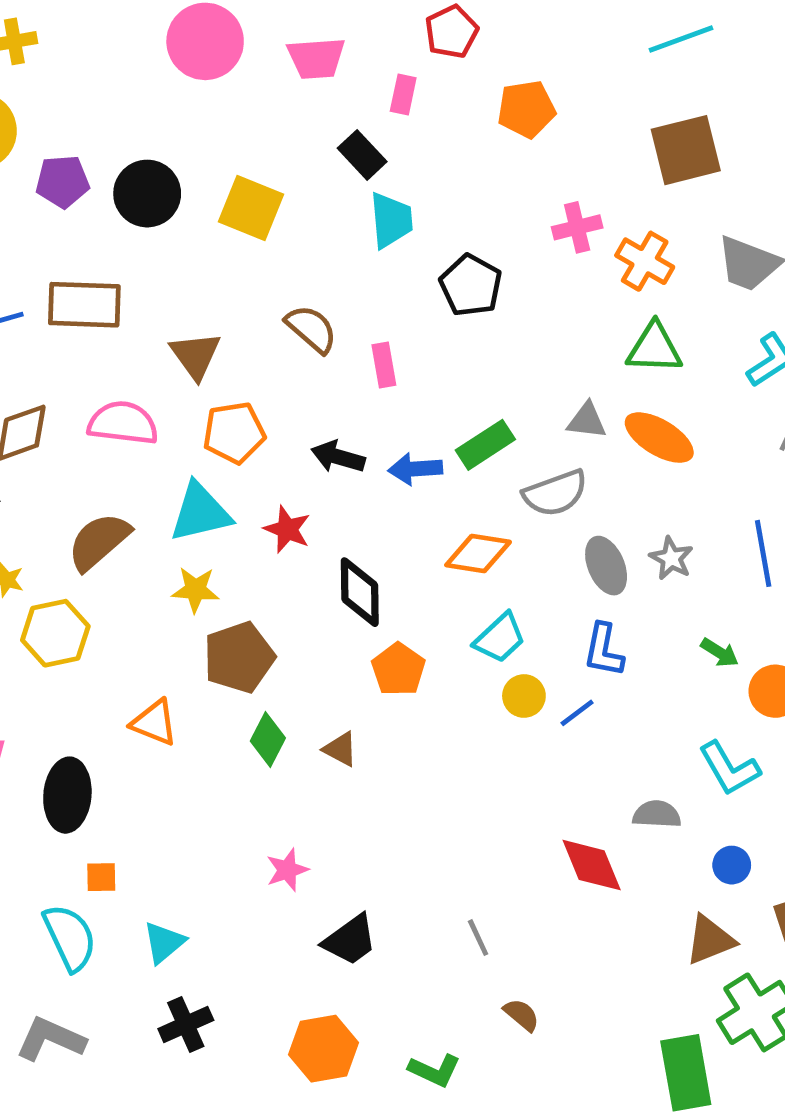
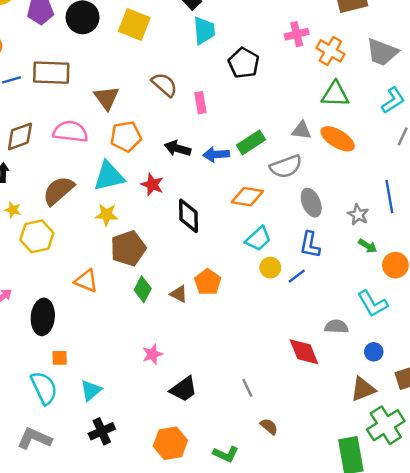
gray star: (671, 558) -> (358, 215), moved
orange pentagon: (398, 669) -> (208, 282), moved

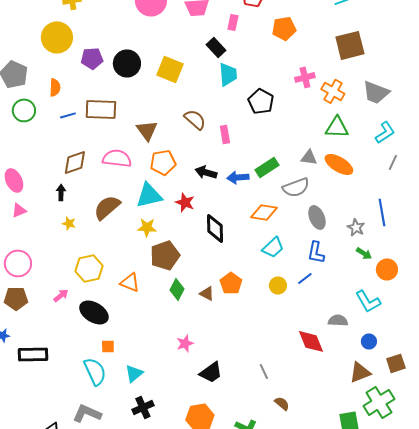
yellow hexagon: (37, 236) -> (89, 268), moved
yellow circle: (270, 268) -> (278, 285), moved
black ellipse: (43, 317) -> (94, 312), turned -64

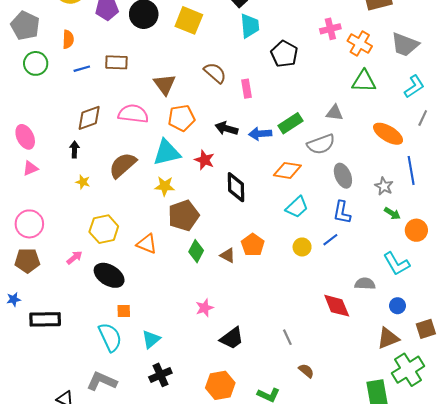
brown rectangle: (101, 109) -> (116, 62), size x0.7
orange ellipse: (339, 164) -> (388, 134), moved

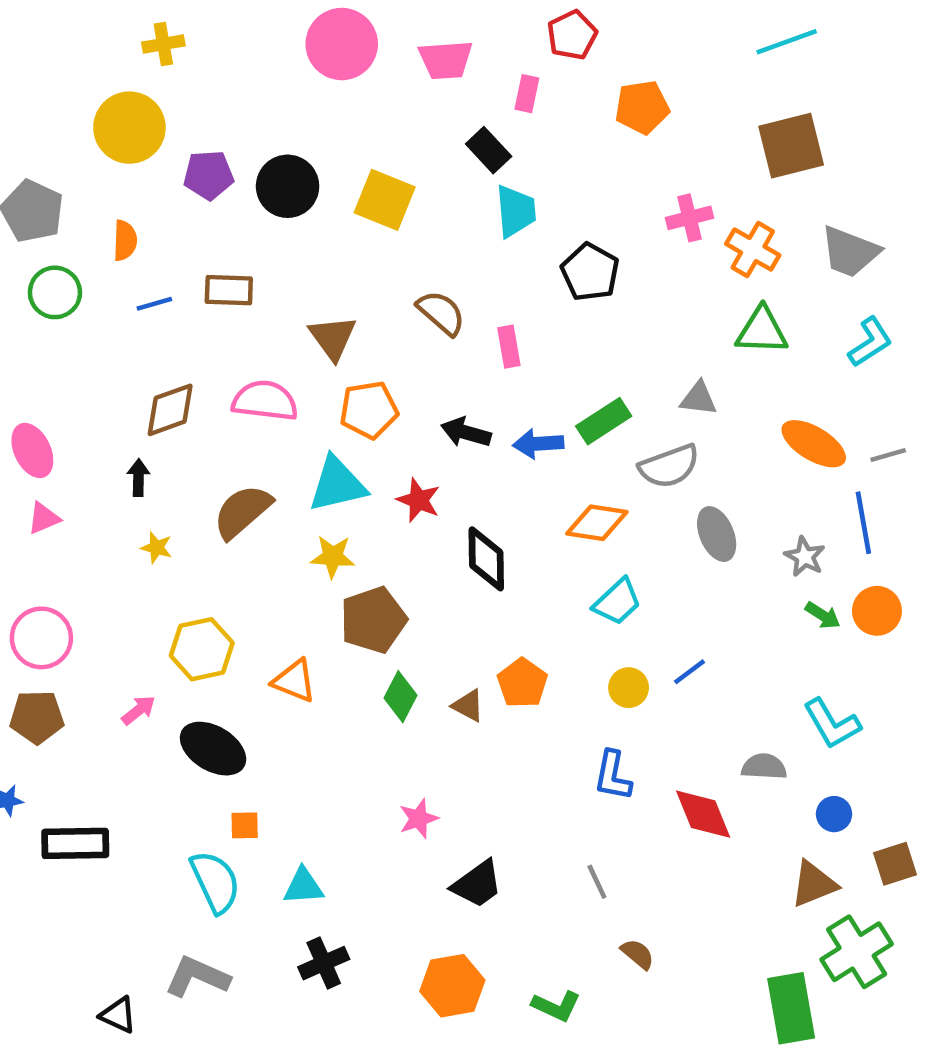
gray line: (423, 118) -> (888, 455), moved, turned 49
blue L-shape: (342, 212) -> (613, 776), moved
orange circle: (416, 230) -> (877, 611), moved
cyan triangle: (151, 339) -> (303, 886), turned 36

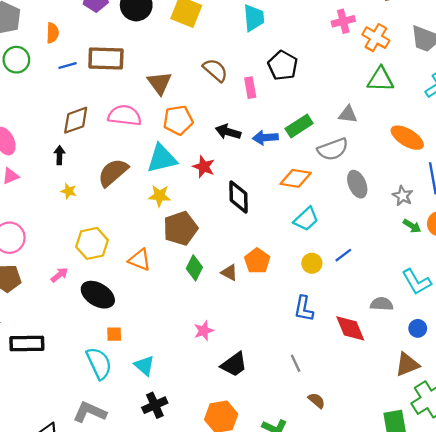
black pentagon: (590, 272) -> (283, 65), moved
brown rectangle: (229, 290) -> (106, 59), size x1.4
cyan triangle: (303, 886) -> (144, 366), turned 45

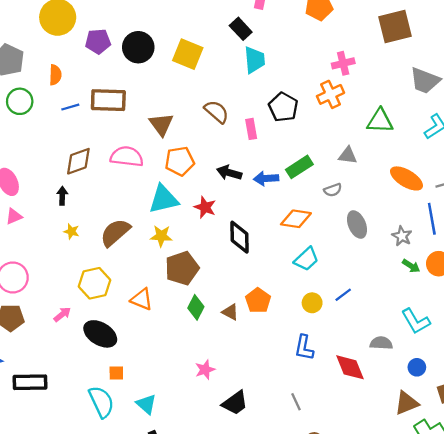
orange cross: (376, 38) -> (331, 94), moved, turned 35
gray semicircle: (333, 149) -> (333, 190), size x0.6
brown semicircle: (113, 173) -> (115, 233), moved

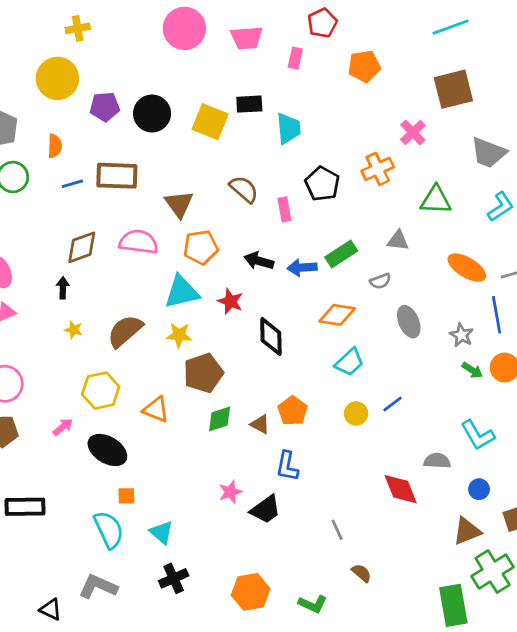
black rectangle: (241, 29) -> (249, 104), moved, turned -50
pink cross: (343, 63) -> (413, 132), moved, turned -30
green diamond: (196, 307) -> (220, 419), turned 45
blue L-shape: (304, 348) -> (287, 466), moved
black trapezoid: (235, 403) -> (266, 509), moved

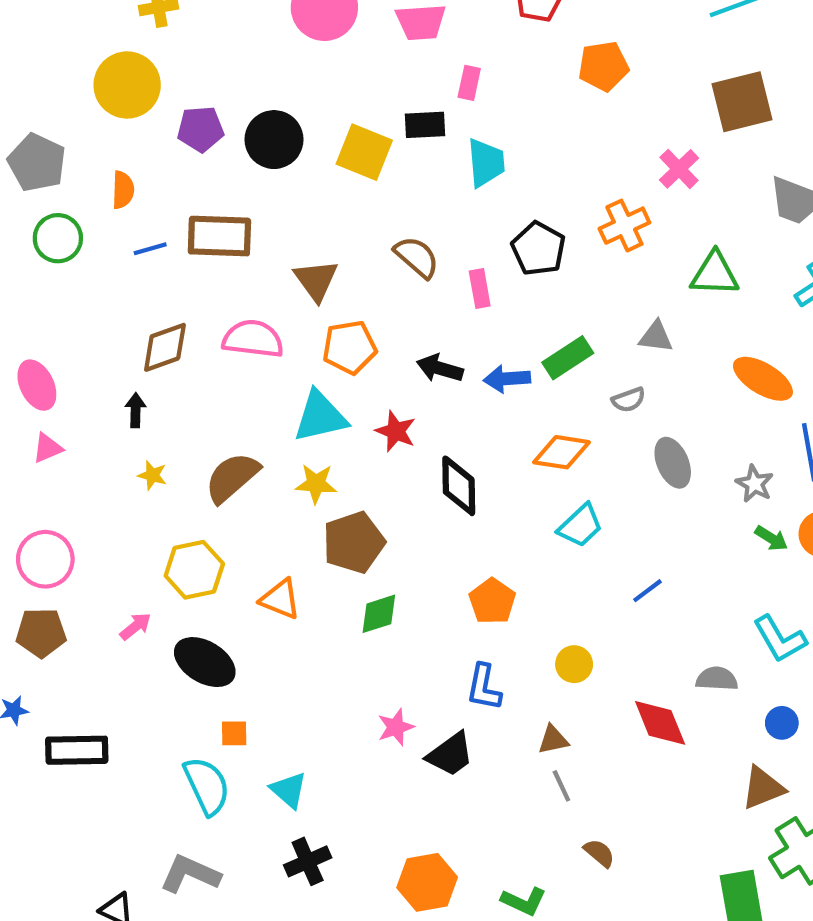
pink rectangle: (295, 58) -> (469, 83), moved
yellow circle: (356, 413) -> (574, 664), moved
brown triangle: (260, 424) -> (553, 740), moved, turned -40

